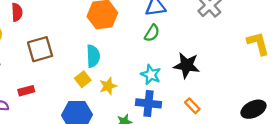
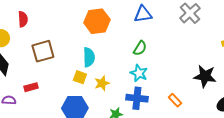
green semicircle: (152, 33) -> (140, 48), moved
black star: (187, 65) -> (205, 76), moved
yellow square: (83, 79) -> (80, 77), turned -32

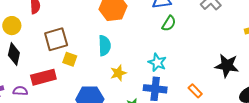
green semicircle: (140, 48) -> (169, 23), moved
yellow square: (80, 77) -> (70, 59), moved
red rectangle: (31, 87) -> (43, 77), size x1.6

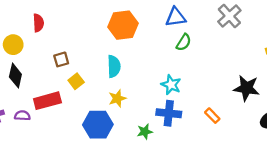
brown square: (56, 39) -> (61, 59), size x0.6
yellow square: (70, 59) -> (76, 81), turned 32
yellow star: (118, 73) -> (117, 98), moved

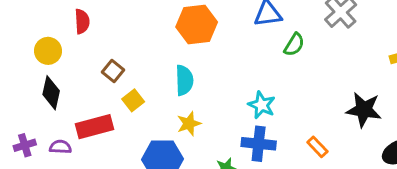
green semicircle: (184, 42) -> (294, 45), moved
brown square: (61, 59) -> (113, 71), turned -35

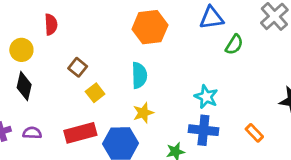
red rectangle: (94, 127) -> (80, 133), moved

